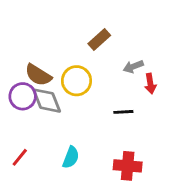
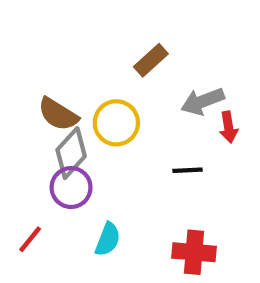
gray arrow: (133, 67) -> (203, 101), size x1.4
purple circle: (23, 96) -> (71, 188), moved
gray diamond: (47, 101) -> (71, 153), turned 64

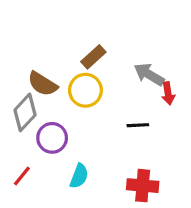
brown rectangle: (151, 60) -> (93, 57), moved
gray arrow: (203, 101) -> (149, 74), turned 52
gray diamond: (71, 153) -> (25, 112), moved

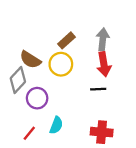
gray arrow: (149, 74) -> (103, 39), moved, turned 65
red arrow: (168, 93) -> (104, 64), moved, size x1.5
red line: (22, 176) -> (29, 133), moved

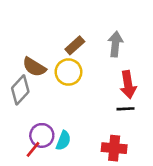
red arrow: (104, 64) -> (128, 85), moved
black line: (98, 89) -> (126, 109), moved
purple circle: (37, 98) -> (42, 135), moved

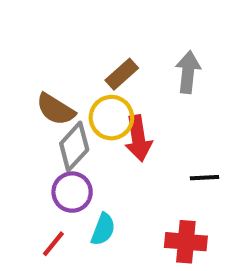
red arrow: (128, 85) -> (138, 138), moved
gray diamond: (20, 90) -> (74, 147), moved
purple circle: (42, 135) -> (72, 192), moved

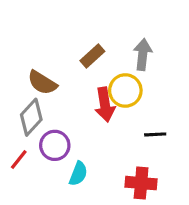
yellow circle: (111, 118) -> (125, 90), moved
gray diamond: (74, 147) -> (31, 117), moved
red line: (53, 244) -> (19, 159), moved

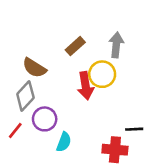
black line: (155, 134) -> (134, 129), moved

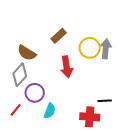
gray arrow: (116, 45) -> (106, 49), moved
yellow circle: (102, 74) -> (90, 48), moved
red line: (15, 130) -> (16, 110), moved

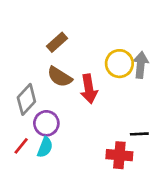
brown rectangle: (59, 36) -> (57, 42), moved
brown semicircle: (27, 53) -> (60, 77), moved
cyan semicircle: (50, 111) -> (45, 147), moved

